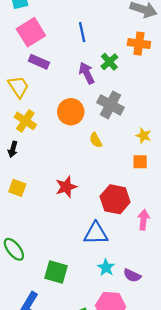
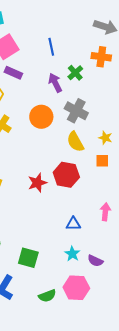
yellow semicircle: (96, 140) -> (75, 142), moved, size x1.5
red hexagon: (115, 199) -> (66, 175), moved
blue triangle: (96, 233) -> (73, 224), moved, size x0.7

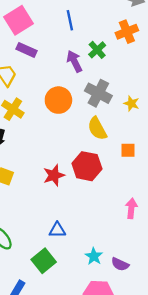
orange cross: (101, 57) -> (127, 32), turned -30
yellow star: (105, 138) -> (131, 103), moved
blue triangle: (73, 224) -> (57, 230), moved
green square: (28, 258) -> (44, 261), turned 35

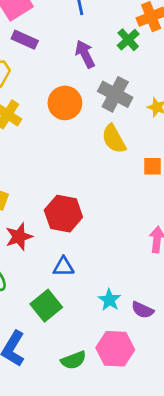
green cross: (97, 50) -> (128, 40), moved
red hexagon: (87, 166) -> (63, 214), moved
red star: (54, 175) -> (19, 237), moved

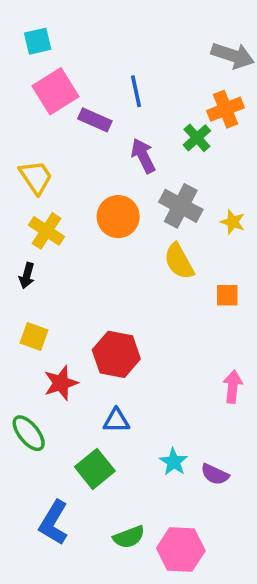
purple rectangle: (25, 40) -> (95, 120), moved
pink hexagon: (115, 349) -> (181, 549), moved

